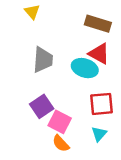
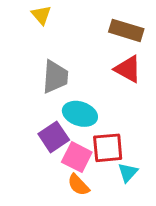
cyan ellipse: (85, 68) -> (80, 114), moved
red square: (102, 104) -> (108, 148), moved

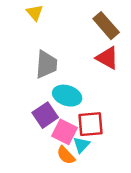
brown rectangle: (126, 30) -> (106, 26), turned 32
cyan triangle: (128, 172) -> (81, 145), moved

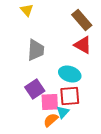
cyan ellipse: (67, 96) -> (70, 74), moved
pink square: (65, 132) -> (50, 102), turned -30
orange semicircle: (66, 155) -> (51, 120), turned 91

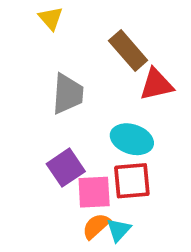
brown rectangle: (82, 20) -> (128, 50), moved
red triangle: (83, 45) -> (156, 84), turned -42
cyan triangle: (63, 112) -> (119, 230), moved

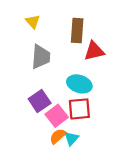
yellow triangle: (51, 18) -> (33, 21), moved
brown rectangle: (128, 50) -> (77, 31), turned 45
pink square: (94, 192) -> (57, 116), turned -35

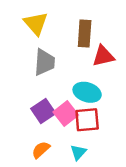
yellow triangle: (33, 21) -> (36, 24), size x1.5
pink square: (57, 116) -> (66, 114), moved
orange semicircle: (58, 136) -> (41, 150), moved

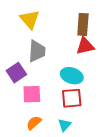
brown rectangle: (85, 34) -> (83, 24), moved
purple square: (43, 111) -> (16, 73), moved
pink square: (66, 114) -> (32, 94), moved, turned 36

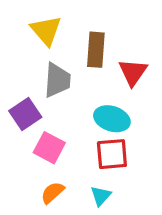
brown rectangle: (83, 24) -> (96, 50), moved
red triangle: (85, 46) -> (133, 72), turned -42
pink square: (32, 94) -> (49, 148), turned 30

